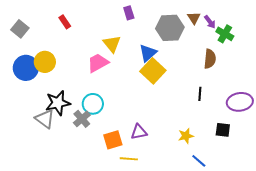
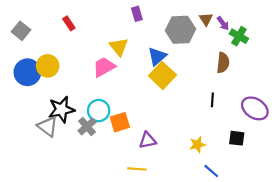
purple ellipse: (240, 102) -> (255, 108), turned 40
orange square: (113, 140) -> (120, 122), moved

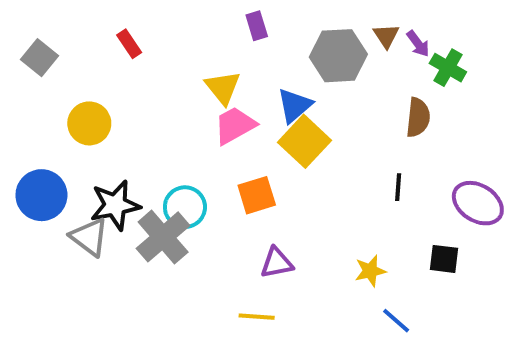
pink trapezoid: (104, 67) -> (235, 125), moved
blue circle: (27, 72) -> (41, 195), moved
orange square: (120, 122) -> (257, 195), moved
gray cross: (87, 126) -> (163, 237), size x1.5

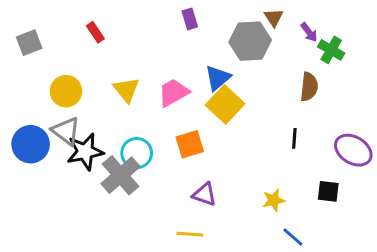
brown triangle: (386, 36) -> (274, 18), moved
gray square: (39, 58) -> (29, 43), turned 30
yellow triangle: (223, 88) -> (126, 90), moved
gray triangle: (89, 237) -> (66, 131), moved
purple triangle: (277, 263) -> (204, 194), turned 30

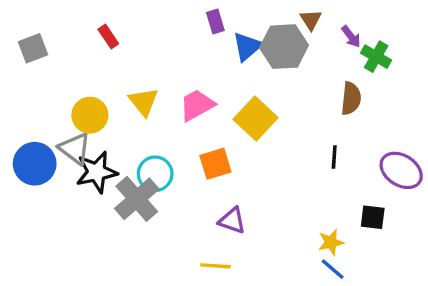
blue triangle: (218, 78) -> (247, 47), moved
yellow circle: (66, 91) -> (90, 115), moved
yellow star: (274, 200) -> (331, 242), moved

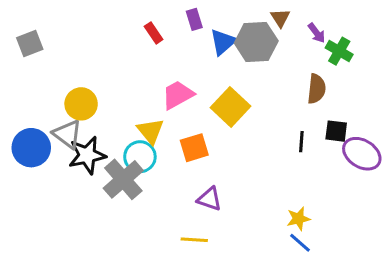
red rectangle: (108, 37) -> (154, 33), moved
yellow triangle: (143, 102) -> (150, 131), moved
black square: (373, 217) -> (336, 131), moved

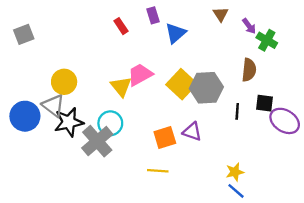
gray hexagon: (256, 42) -> (206, 88), moved
yellow triangle: (150, 131) -> (121, 87), moved
orange square: (194, 148) -> (165, 138), moved
purple triangle: (209, 199) -> (192, 132), moved
yellow line: (194, 240) -> (158, 171), moved

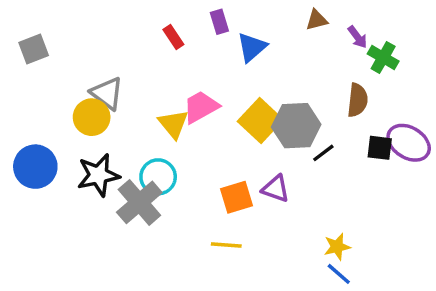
brown triangle: (221, 14) -> (317, 20), turned 49
gray triangle: (53, 105) -> (107, 93), moved
black line: (237, 111) -> (323, 153), moved, turned 49
purple ellipse: (285, 121) -> (409, 143), moved

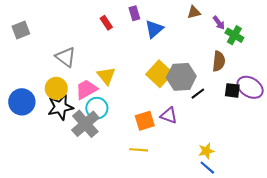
pink trapezoid: (201, 107) -> (86, 89), moved
yellow circle: (92, 117) -> (56, 88), moved

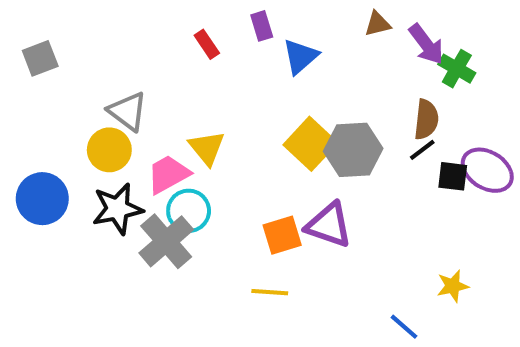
purple arrow: (219, 23) -> (426, 44), size x1.5
yellow circle: (56, 88) -> (109, 150), moved
black line: (198, 94) -> (422, 150), moved
purple triangle: (169, 115) -> (329, 225), size x1.4
yellow star: (206, 151) -> (453, 286), moved

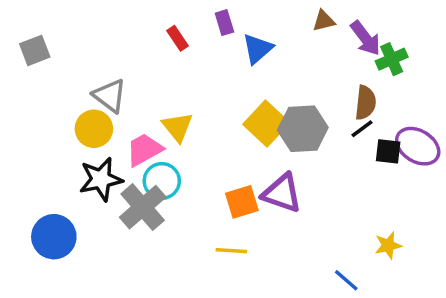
green cross: (457, 69) -> (392, 59), turned 36
blue circle: (42, 199) -> (54, 237), moved

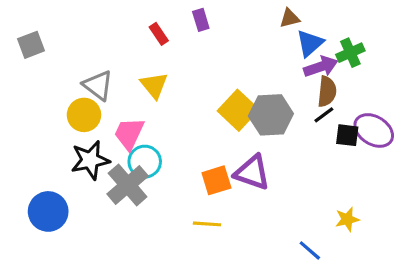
purple arrow: (365, 38) -> (321, 67), moved, turned -72
blue triangle: (258, 49) -> (310, 43), moved
yellow triangle: (177, 127) -> (154, 85), moved
pink trapezoid: (144, 150) -> (129, 134), turned -36

